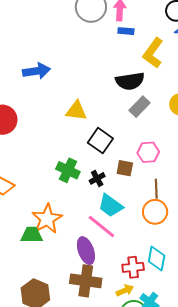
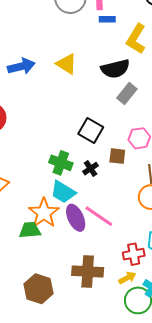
yellow triangle: (76, 111) -> (67, 64), moved, turned 30
cyan trapezoid: (110, 206) -> (63, 192), moved
purple ellipse: (86, 251) -> (76, 218), moved

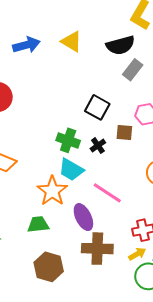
purple ellipse: (76, 218) -> (83, 217), moved
green trapezoid: (30, 230) -> (38, 224), moved

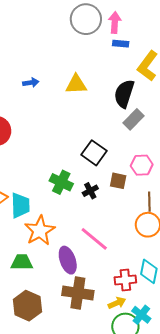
yellow triangle: (72, 42) -> (76, 84), turned -40
blue arrow: (26, 45) -> (31, 83), size x0.6
black semicircle: (120, 45) -> (124, 94), turned 116
cyan trapezoid: (71, 170) -> (20, 205), moved, turned -128

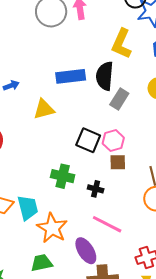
blue rectangle: (121, 44) -> (71, 76), moved, size x1.8
yellow triangle: (76, 84) -> (44, 109), moved
pink hexagon: (142, 165) -> (113, 141), moved
black cross: (90, 191) -> (96, 189), moved, turned -35

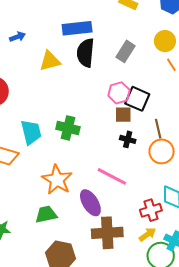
black semicircle: (105, 76) -> (86, 53), moved
black square: (88, 140) -> (137, 99), moved
black cross: (96, 189) -> (128, 139), moved
cyan trapezoid: (28, 208) -> (31, 132), moved

